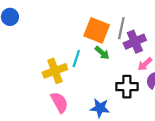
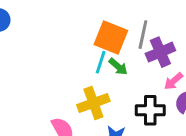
cyan line: (76, 58) -> (101, 62), moved
yellow cross: (55, 71) -> (93, 103), moved

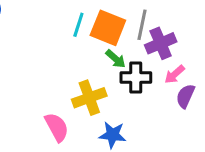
cyan line: (101, 62) -> (78, 25), moved
black cross: (150, 110) -> (136, 77), moved

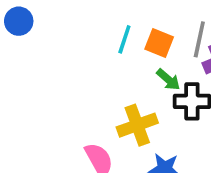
orange square: (108, 28) -> (159, 43), size x0.7

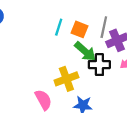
green arrow: (168, 79) -> (85, 51), size x1.5

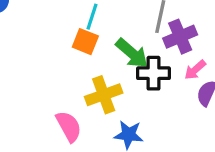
orange square: (80, 29) -> (85, 42), moved

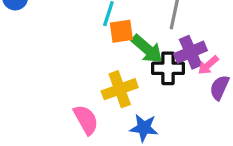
purple cross: (180, 37) -> (191, 52), moved
orange square: (85, 42) -> (121, 31), moved, turned -30

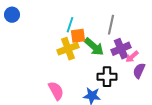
black cross: (168, 68) -> (107, 77), moved
yellow cross: (120, 89) -> (68, 49), moved

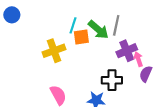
green arrow: (94, 47) -> (98, 30), moved
yellow cross: (68, 49) -> (54, 51), moved
pink arrow: (132, 57) -> (138, 59), turned 112

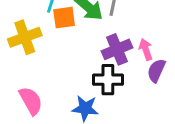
purple cross: (127, 51) -> (117, 49), moved

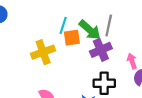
purple cross: (117, 49) -> (101, 50), moved

